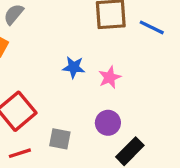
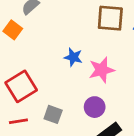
pink star: (110, 77) -> (102, 70), size x1.4

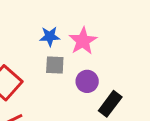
gray square: (53, 114) -> (55, 65), moved

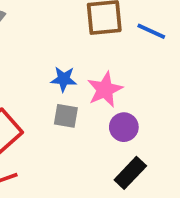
purple circle: (87, 81) -> (124, 127), moved

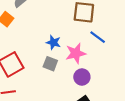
blue line: (151, 31) -> (98, 37), moved

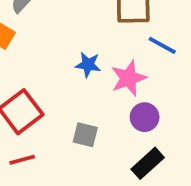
gray square: (50, 64) -> (85, 135), moved

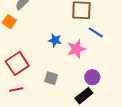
purple circle: (145, 117) -> (92, 77), moved

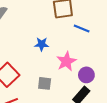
pink star: (76, 49) -> (66, 61), moved

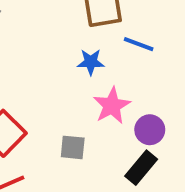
blue star: (42, 44) -> (91, 62), moved

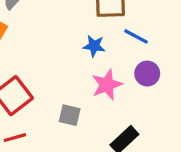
purple circle: (150, 130) -> (147, 74), moved

